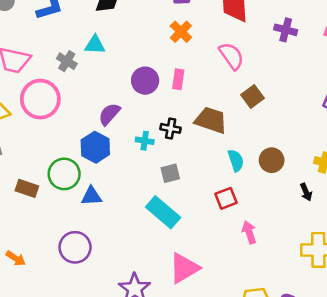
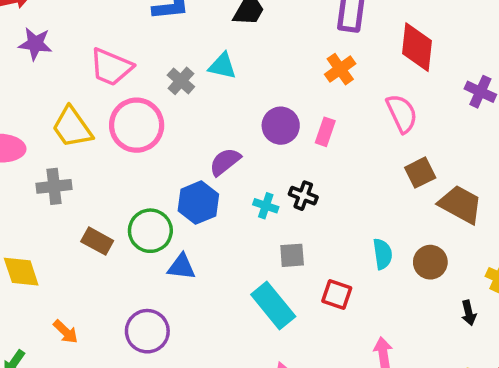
brown trapezoid: (211, 120) -> (460, 204), moved
red square: (226, 198) -> (337, 294), moved, turned 30

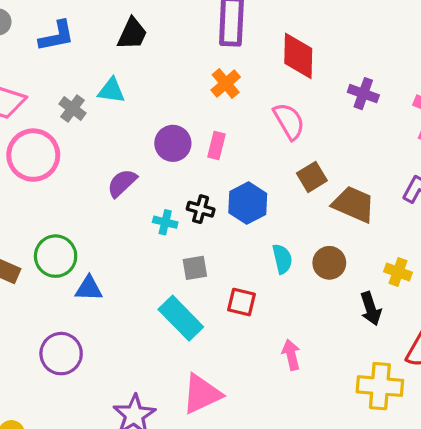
blue hexagon: (198, 203) -> (248, 203), moved
black arrow: (469, 313) -> (371, 309), size x1.4

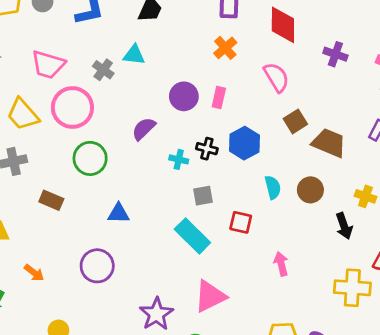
green circle: (56, 256) -> (90, 158), moved

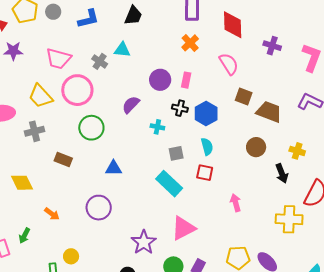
brown square: (295, 121) -> (244, 96), turned -36
black cross: (207, 149) -> (180, 108), moved
cyan semicircle: (273, 187) -> (207, 146), moved

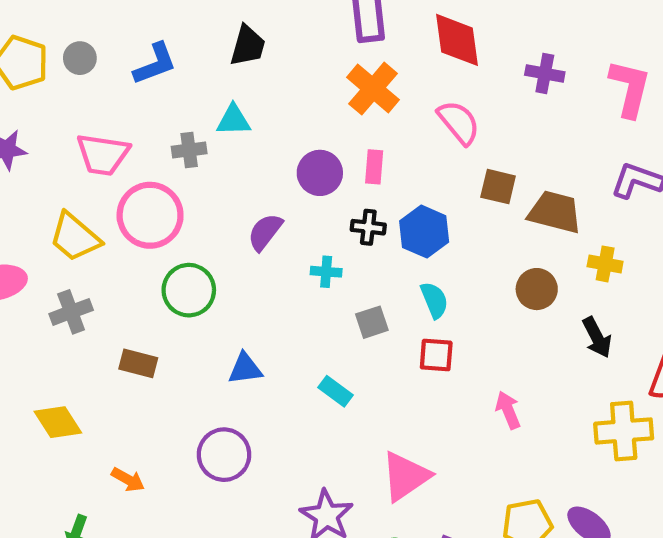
orange cross: (190, 43) -> (373, 89), size x1.4
gray cross: (100, 61) -> (189, 150), turned -35
yellow cross: (297, 151) -> (605, 264), moved
cyan rectangle: (169, 184) -> (336, 391), moved, size x0.6

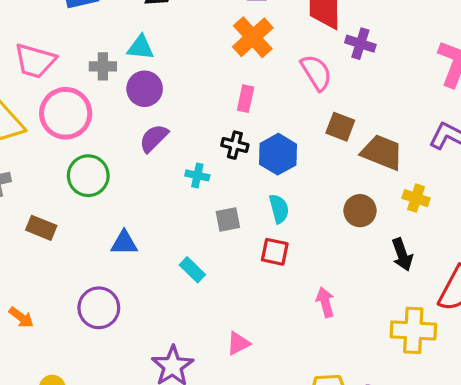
purple cross: (545, 73) -> (360, 44), moved
purple circle: (320, 173) -> (145, 89), moved
pink triangle: (406, 476) -> (238, 343), size x0.6

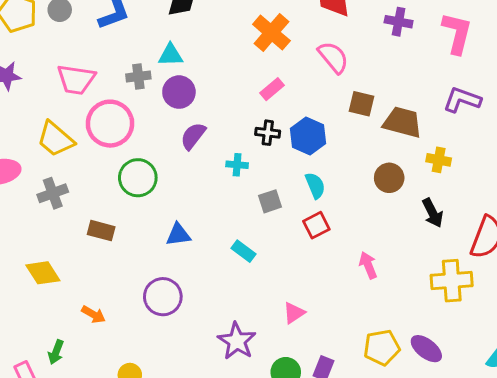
purple cross: (360, 44) -> (399, 22), moved
pink rectangle: (246, 99) -> (272, 89), turned 45
red square: (275, 252) -> (316, 225), turned -32

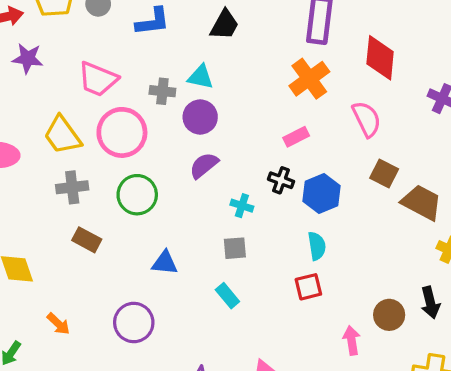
brown circle: (389, 178) -> (389, 315), moved
gray cross: (53, 193) -> (72, 187), moved
gray square: (270, 201) -> (235, 248), moved

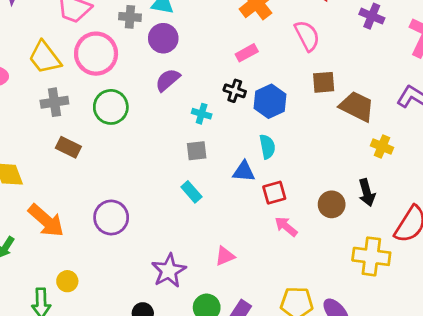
brown square: (384, 173) -> (324, 82), turned -30
blue triangle: (165, 263) -> (244, 171), moved
red square: (308, 287) -> (274, 193), moved
orange arrow: (58, 324) -> (46, 221), size x1.8
pink arrow: (352, 340) -> (286, 227), moved, turned -40

